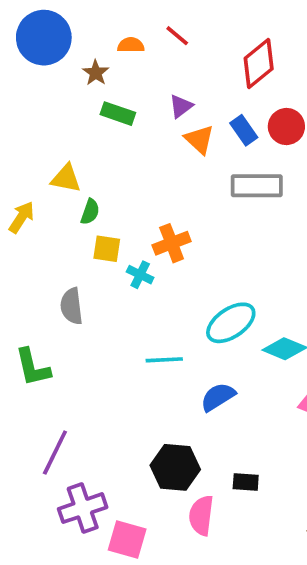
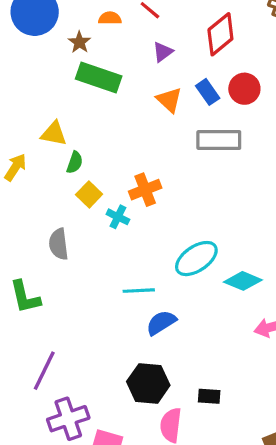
purple triangle: (181, 106) -> (163, 52), moved
green rectangle: (118, 114) -> (99, 78), size x1.5
yellow square: (107, 249) -> (89, 194), turned 35
blue semicircle: (218, 397) -> (161, 323), moved

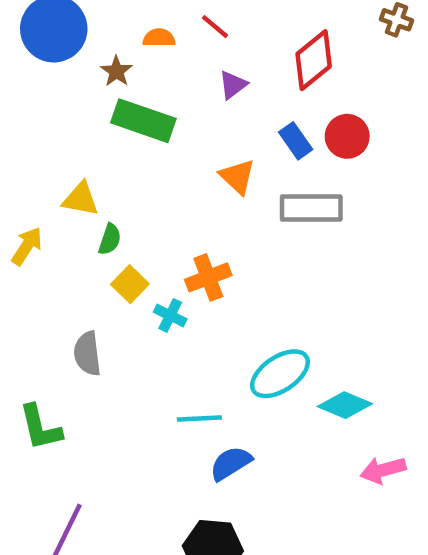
orange triangle: (169, 100) -> (237, 177), moved

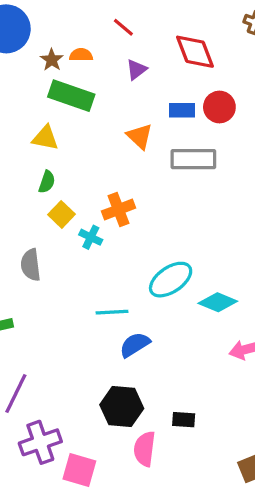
orange semicircle: (159, 38) -> (81, 55), moved
red diamond: (314, 60) -> (195, 52), turned -72
blue rectangle: (296, 141) -> (182, 110), turned -55
yellow triangle: (81, 199) -> (45, 138), moved

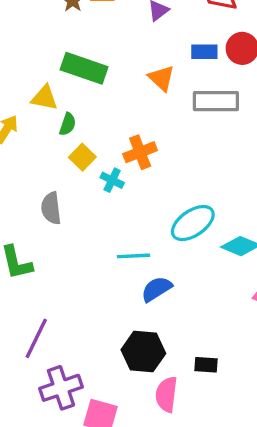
green rectangle: (71, 96) -> (84, 68), moved
yellow triangle: (45, 138) -> (45, 98), moved

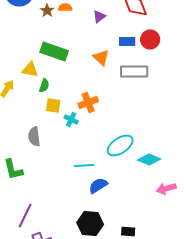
yellow square: (82, 157) -> (53, 106), turned -35

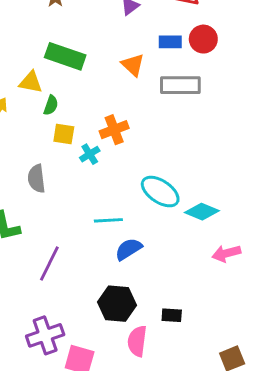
cyan cross: (71, 120) -> (90, 154), turned 32
cyan ellipse: (120, 146) -> (160, 192), turned 68
purple line: (25, 216) -> (49, 263), moved

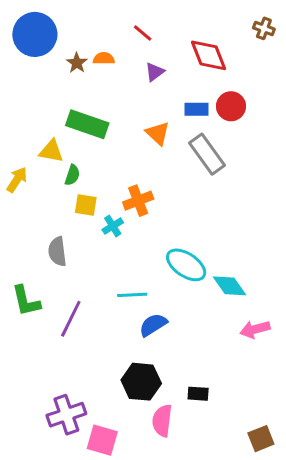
gray rectangle: (180, 85) -> (207, 154), turned 54
cyan diamond: (202, 212) -> (229, 286), turned 32
purple line: (49, 263) -> (71, 319), moved

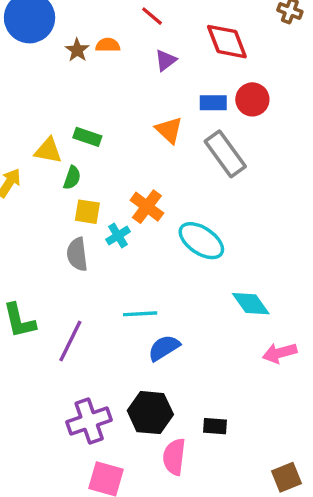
green rectangle: (87, 124) -> (87, 137), moved, size x0.6
orange cross: (138, 201) -> (147, 207), turned -32
gray semicircle: (57, 251) -> (77, 254), moved
cyan ellipse: (186, 265) -> (201, 241), moved
purple cross: (66, 415) -> (89, 421), moved

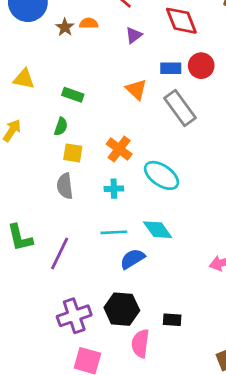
yellow triangle: (48, 150) -> (24, 79), moved
cyan cross: (118, 236) -> (114, 189), moved, turned 30
cyan diamond: (251, 304) -> (158, 230), moved

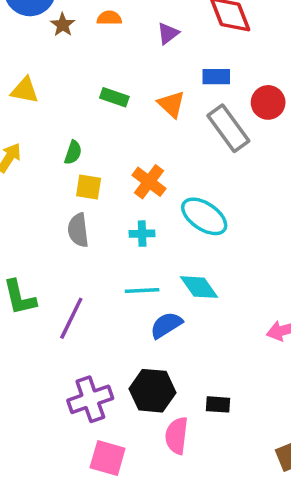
brown star: (65, 27) -> (63, 25), moved
red circle: (201, 66) -> (268, 102), moved
green rectangle: (73, 95) -> (114, 97), moved

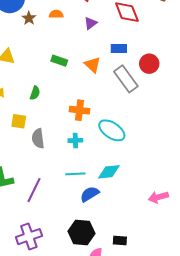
orange cross: (149, 182) -> (79, 110), turned -30
yellow square: (89, 187) -> (19, 121), moved
cyan diamond: (199, 287) -> (109, 172), turned -60
purple cross: (90, 399) -> (29, 237), moved

